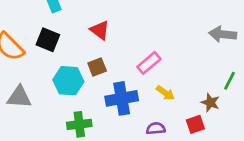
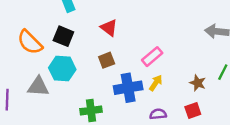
cyan hexagon: (68, 81) -> (62, 69), moved
yellow arrow: (165, 93) -> (156, 83), moved, turned -91
brown star: (210, 103) -> (198, 83), moved

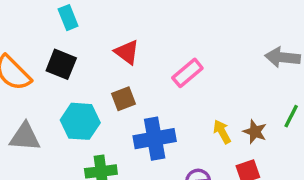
pink rectangle: (152, 57) -> (187, 73), moved
cyan hexagon: (62, 69) -> (80, 121), moved
yellow arrow: (156, 83) -> (222, 132), moved, turned -63

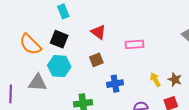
pink rectangle: (187, 73) -> (135, 44), turned 36
cyan hexagon: (80, 121) -> (59, 66), moved
blue cross: (155, 139) -> (115, 84), size x0.7

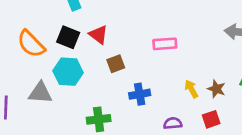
red triangle: (98, 32) -> (99, 35), moved

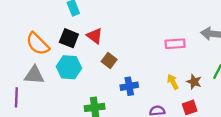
pink rectangle: (165, 44) -> (175, 44), moved
brown square: (116, 64) -> (109, 61), turned -32
gray triangle: (40, 93) -> (34, 75), moved

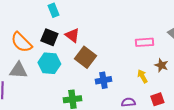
brown square: (109, 61) -> (85, 57), size x1.5
brown star: (194, 82) -> (161, 65), moved

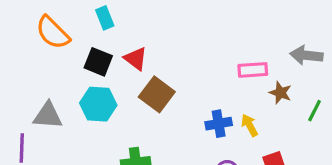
orange semicircle: (21, 42) -> (53, 33), moved
brown star: (161, 65) -> (280, 93), moved
blue cross: (103, 80) -> (219, 124), moved

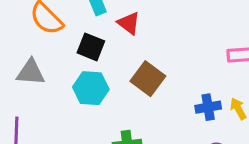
red triangle: (136, 59) -> (129, 23), moved
gray triangle: (48, 116) -> (31, 72), moved

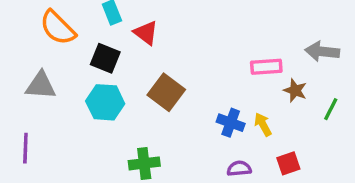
blue cross: (208, 107) -> (231, 123), turned 30

